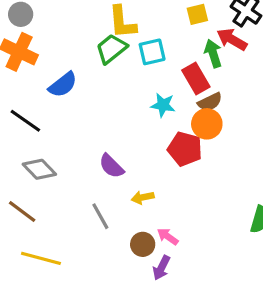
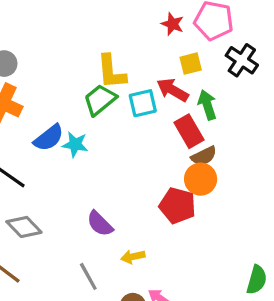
red arrow: (232, 39) -> (172, 90), moved
cyan star: (163, 105) -> (75, 144), moved

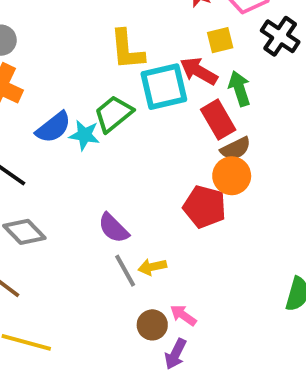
green trapezoid: (100, 100) -> (113, 114), moved
cyan square: (143, 103) -> (164, 87), size x1.4
gray line: (88, 276) -> (125, 271), moved

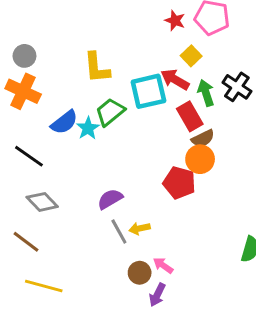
black cross: (280, 36) -> (237, 87), moved
yellow square: (220, 40) -> (191, 56), turned -30
yellow L-shape: (127, 50) -> (97, 68), moved
cyan star: (84, 135) -> (88, 128), turned 30
purple semicircle: (113, 228) -> (110, 199), turned 105

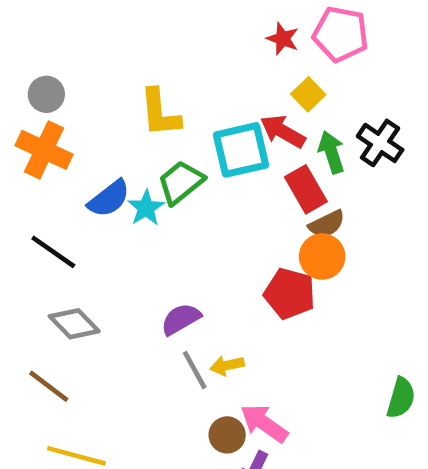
pink arrow: (163, 265) -> (264, 423), size x1.5

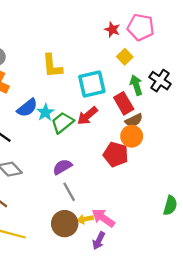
red arrow: (283, 131) -> (87, 116), moved, turned -70
green trapezoid: (181, 182) -> (62, 123), moved
yellow arrow: (227, 365) -> (85, 219), moved
brown circle: (227, 435) -> (65, 224), moved, size x1.5

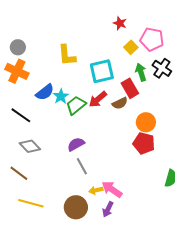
pink pentagon: (141, 27) -> (152, 39), moved
brown semicircle: (134, 120) -> (120, 103), moved
orange circle: (132, 136) -> (146, 122), moved
red pentagon: (116, 154) -> (144, 143), moved
brown circle: (65, 224) -> (76, 207), moved

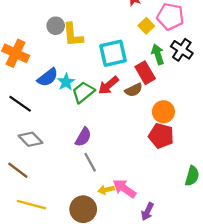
gray circle: (18, 47) -> (56, 26), moved
purple semicircle: (76, 144) -> (83, 137), turned 150
purple arrow: (108, 209) -> (147, 211), moved

